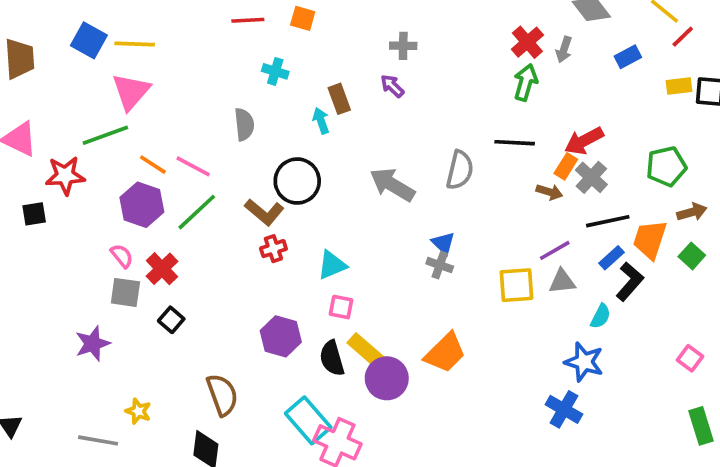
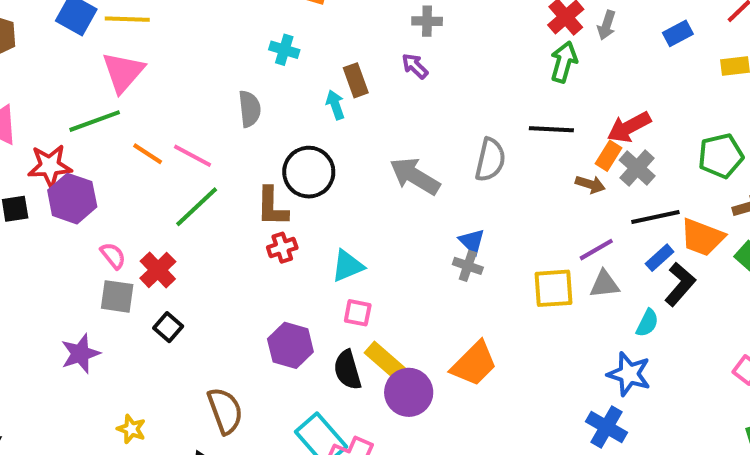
purple hexagon: (142, 205) -> (72, 199), moved
brown L-shape: (264, 212) -> (272, 207), turned 51
orange trapezoid: (650, 239) -> (702, 237), turned -87

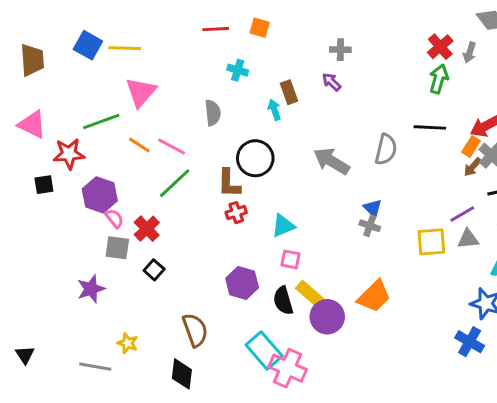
pink triangle: (123, 72) -> (141, 92), moved
brown arrow: (590, 184) -> (472, 167), moved, turned 114
purple hexagon: (72, 199) -> (100, 195), moved

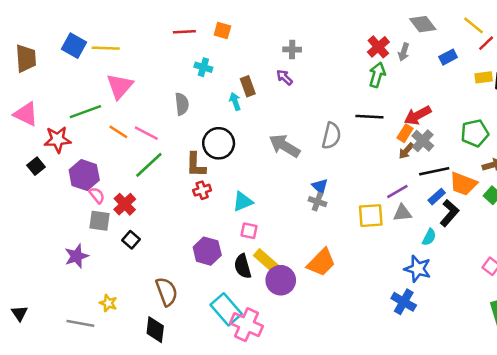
black square: (44, 185) -> (36, 166), turned -30

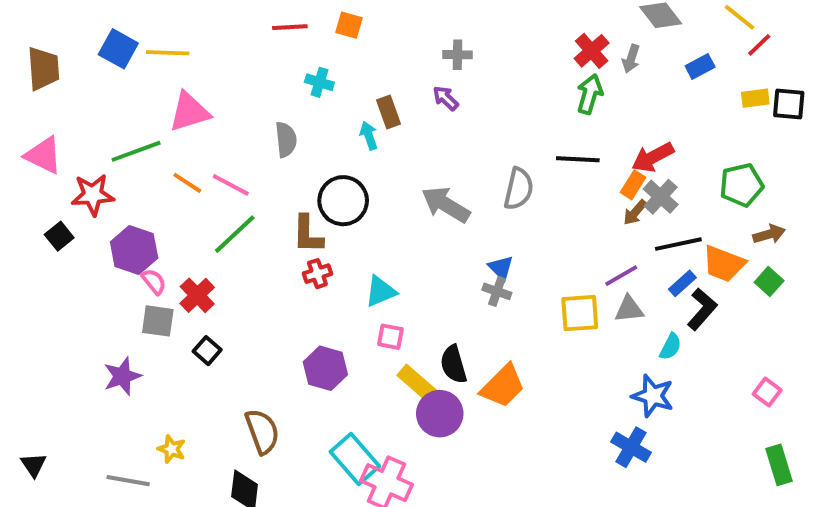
pink triangle: (120, 86) -> (189, 112), turned 32
black semicircle: (243, 266) -> (454, 364), moved

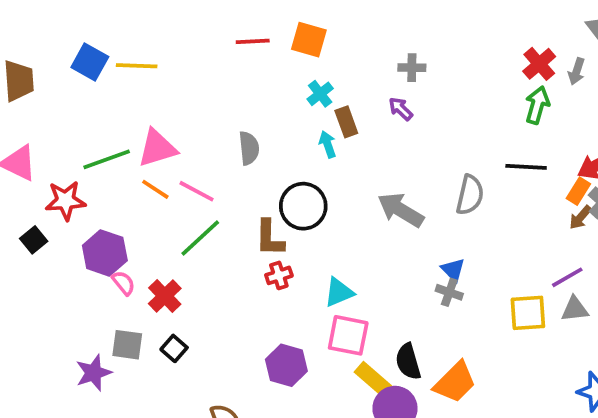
orange square: (349, 25) -> (309, 40), size x1.4
cyan cross: (319, 82) -> (320, 94), moved, turned 35
pink triangle: (189, 112) -> (157, 148), moved
gray square: (158, 321) -> (127, 345), moved
pink square: (390, 337) -> (348, 335), size x1.6

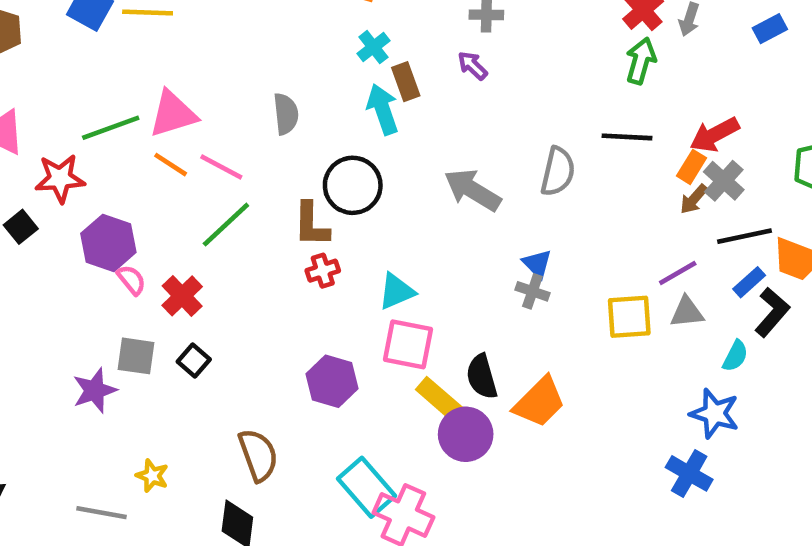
cyan arrow: (328, 144) -> (383, 109), size x1.5

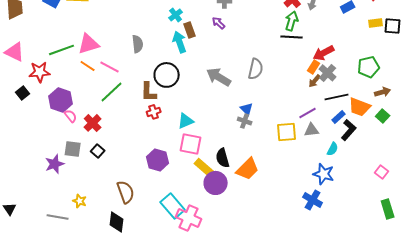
black line: (627, 137) -> (292, 37), moved

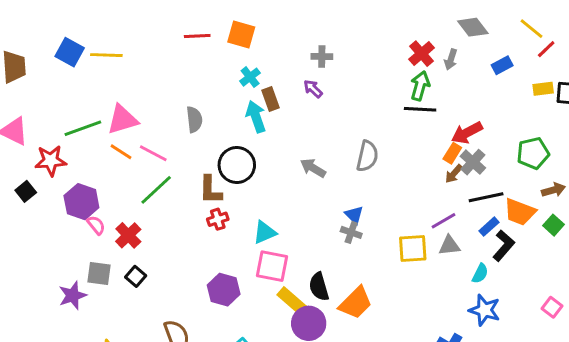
gray arrow: (219, 77) -> (313, 168), size x0.7
blue star: (324, 174) -> (485, 310), moved

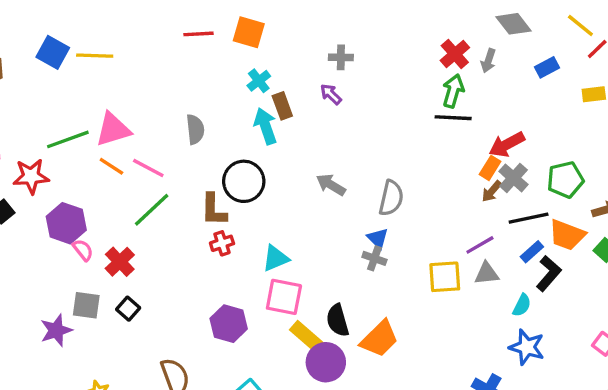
green pentagon: (533, 153) -> (565, 180), moved
gray semicircle: (367, 156) -> (391, 198), moved

